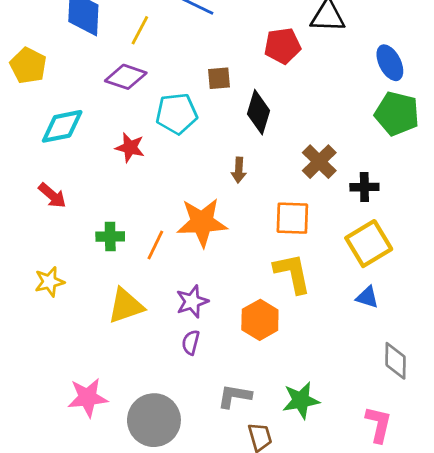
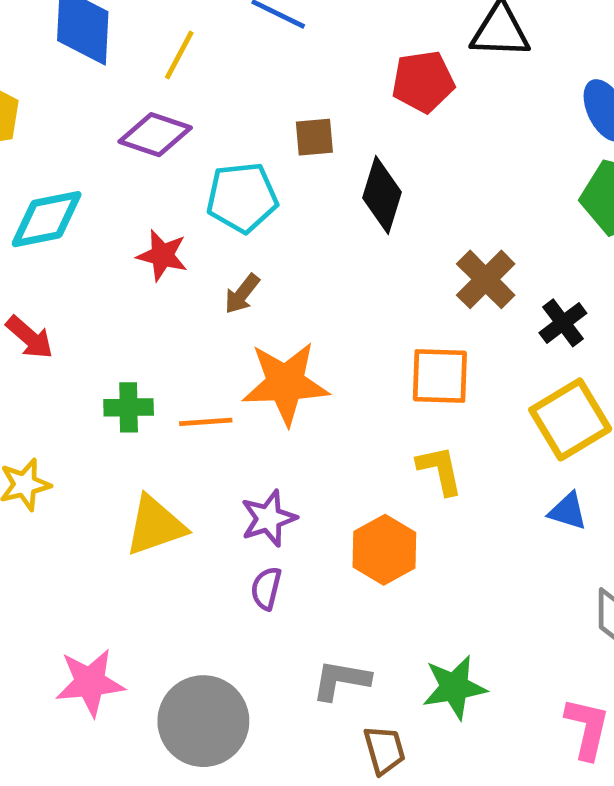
brown arrow: (239, 170) -> (242, 294), moved, turned 35
black cross: (364, 187) -> (563, 323), turned -36
orange line: (155, 245) -> (206, 422), turned 60
yellow L-shape: (292, 273) -> (440, 470), size x0.7

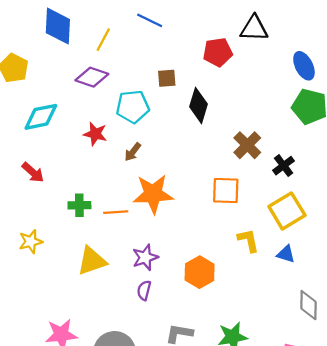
yellow L-shape: (440, 470) -> (248, 240), moved

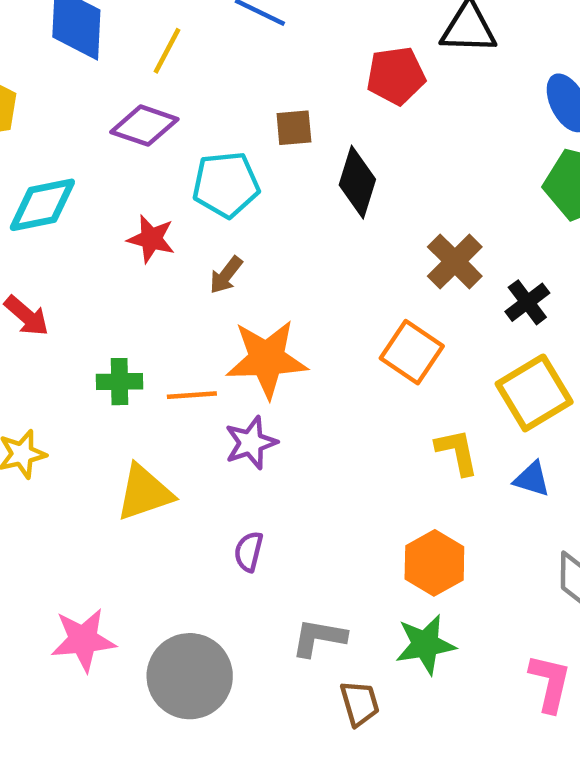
orange square: (226, 191) -> (412, 352), turned 32
purple star: (145, 257) -> (251, 443), moved
orange hexagon: (200, 272) -> (434, 563), moved

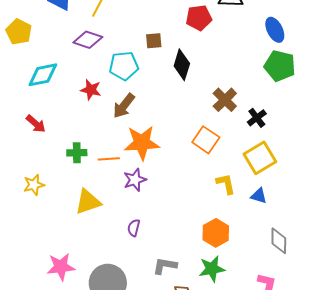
brown arrow: (226, 275) -> (124, 106), size x1.5

